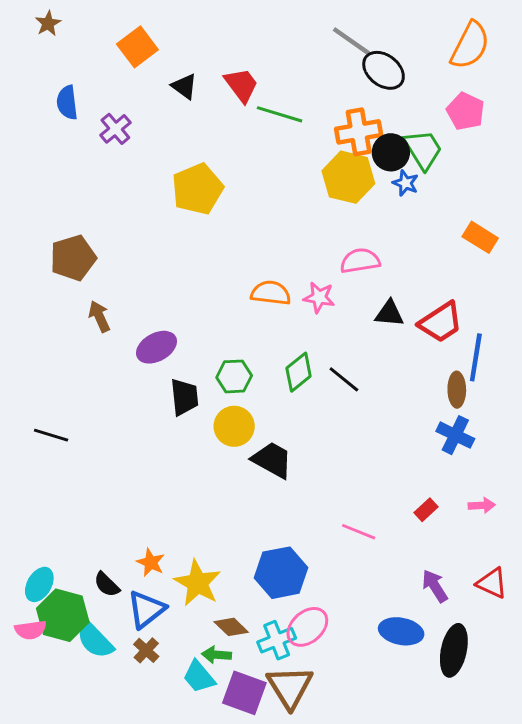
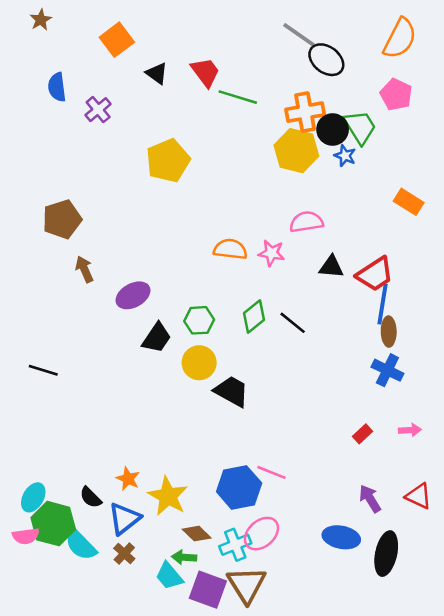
blue line: (476, 357) -> (382, 304), moved
black trapezoid: (184, 397) -> (157, 338), turned 40
pink line: (359, 532) -> (271, 472), moved

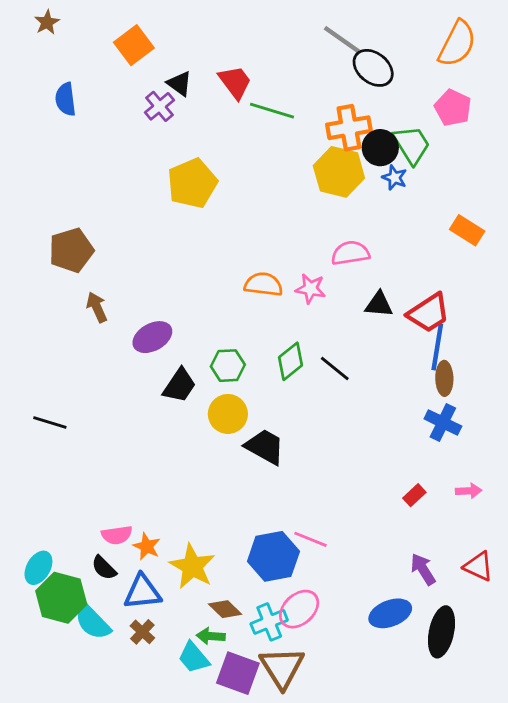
purple cross: (98, 110) -> (160, 106), moved
blue triangle: (124, 519) -> (142, 592), turned 32
pink semicircle: (26, 536) -> (117, 535), moved
blue ellipse: (341, 537) -> (390, 613), turned -32

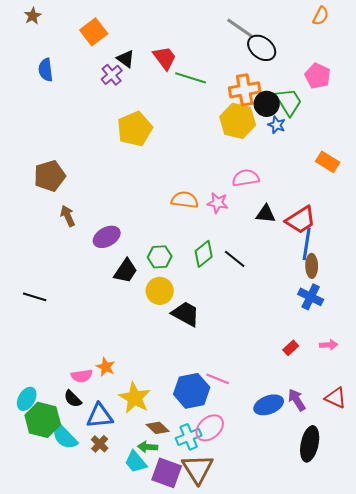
orange semicircle: (457, 44) -> (321, 16), moved, size x0.6
orange star: (147, 546) -> (106, 367), moved
blue ellipse: (390, 613) -> (269, 405), moved

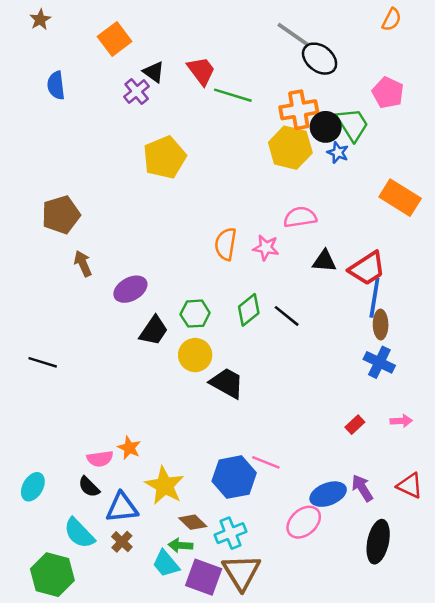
orange rectangle: (328, 162) -> (400, 198), size x1.4
orange semicircle: (185, 200) -> (226, 244), turned -88
green hexagon: (43, 420) -> (52, 575), moved
pink ellipse: (210, 428) -> (304, 522), moved

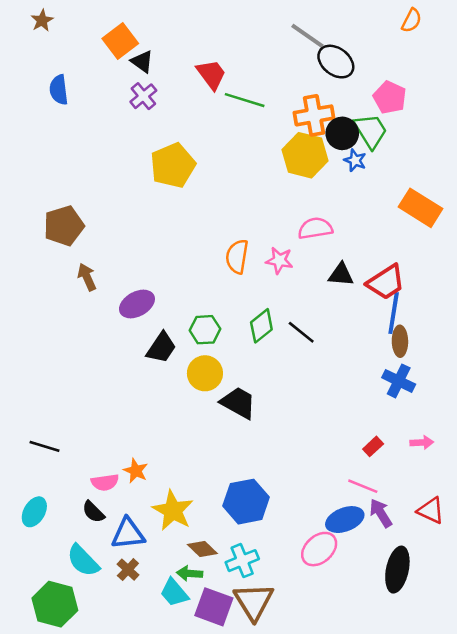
black triangle: (154, 72) -> (142, 62), moved
pink pentagon: (388, 93) -> (390, 97), moved
black line: (43, 362) -> (45, 446), moved
pink line: (266, 462) -> (363, 486), moved

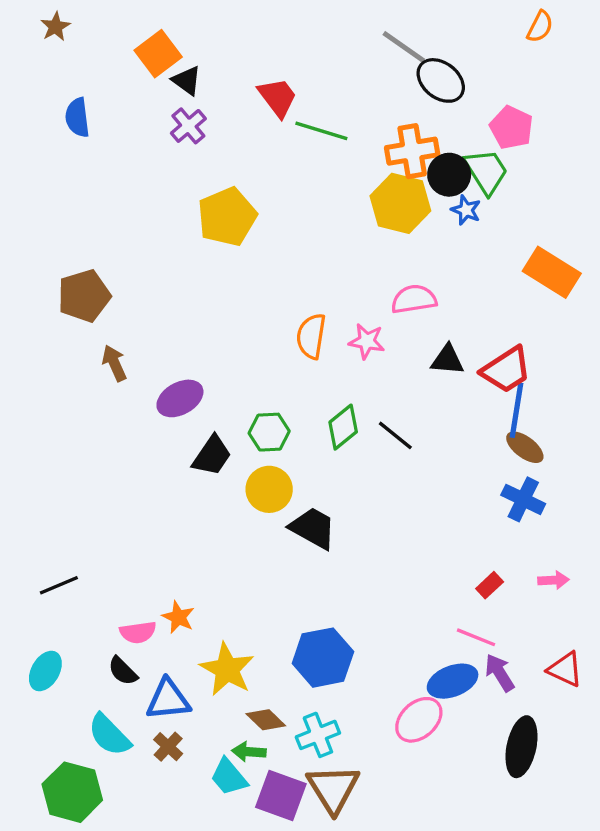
brown ellipse: (400, 341) -> (525, 447), turned -52
black line: (45, 446) -> (59, 585), turned -40

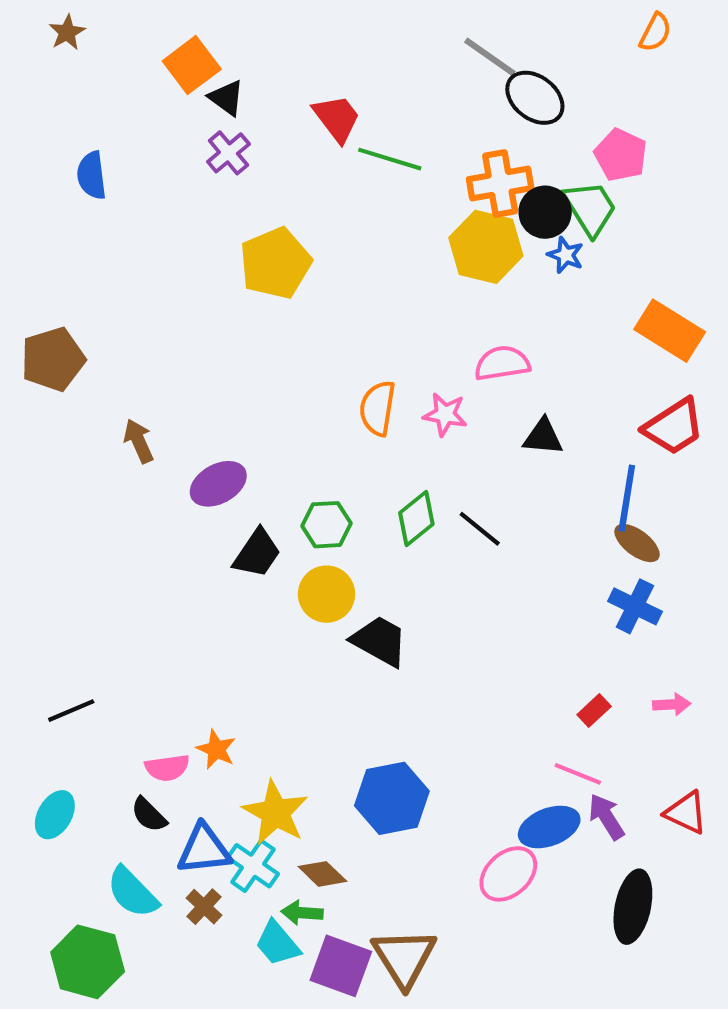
blue semicircle: (77, 117) -> (92, 175), moved
brown pentagon: (84, 296) -> (53, 359), moved
red trapezoid: (506, 370) -> (674, 427), moved
cyan cross: (318, 735) -> (253, 866), moved, turned -33

